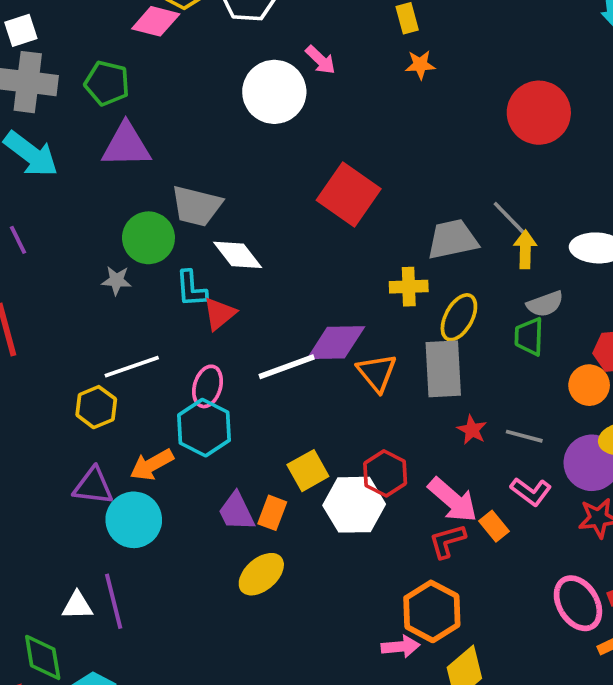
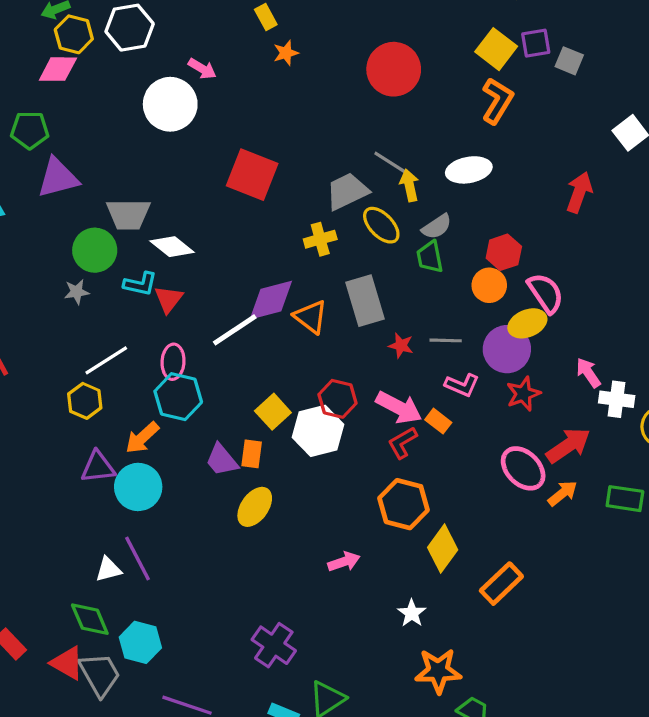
cyan L-shape: (191, 289) -> (140, 284), turned -60
yellow ellipse: (459, 317) -> (381, 225), moved, turned -60
pink arrow: (401, 647) -> (344, 562), moved

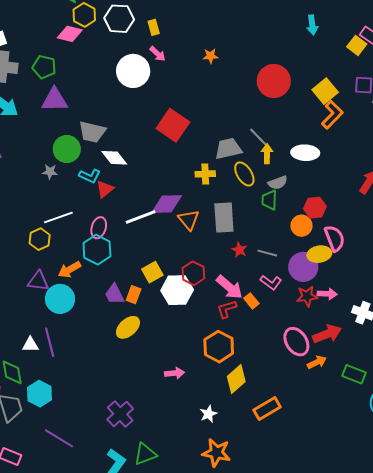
yellow rectangle: (266, 17) -> (154, 27), moved
yellow square: (496, 49) -> (325, 91), moved
pink arrow: (588, 373) -> (327, 294), moved, turned 114

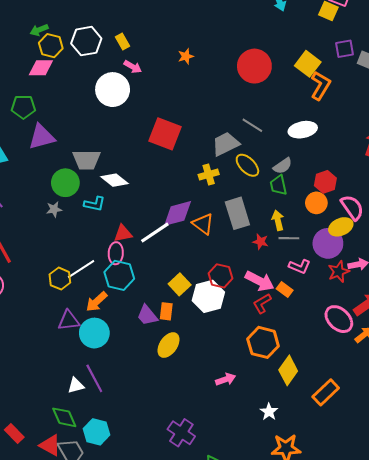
yellow arrow: (267, 154) -> (278, 220), moved
red triangle: (105, 189) -> (123, 233), moved, turned 42
white line: (58, 218) -> (81, 269), moved

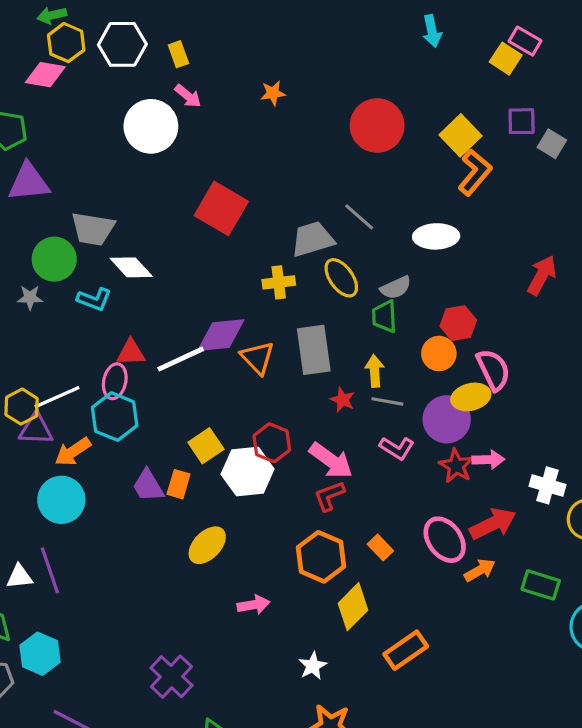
red star: (339, 272) -> (456, 466), turned -30
orange rectangle: (285, 289) -> (380, 547), moved
purple triangle: (69, 321) -> (36, 429), moved
yellow ellipse: (168, 345) -> (207, 545), moved

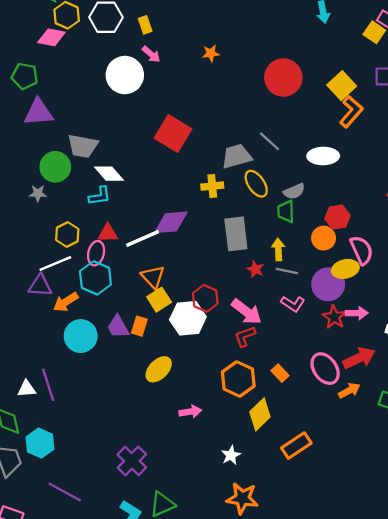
cyan L-shape: (94, 299) -> (100, 196), moved, turned -30
orange triangle: (258, 358) -> (153, 277), moved
yellow hexagon: (22, 407) -> (67, 235), moved
cyan circle: (61, 500) -> (81, 336), moved

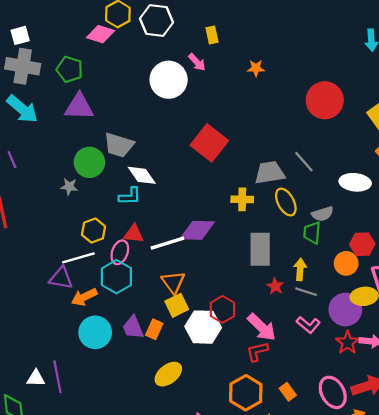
yellow rectangle: (145, 25) -> (212, 35), moved

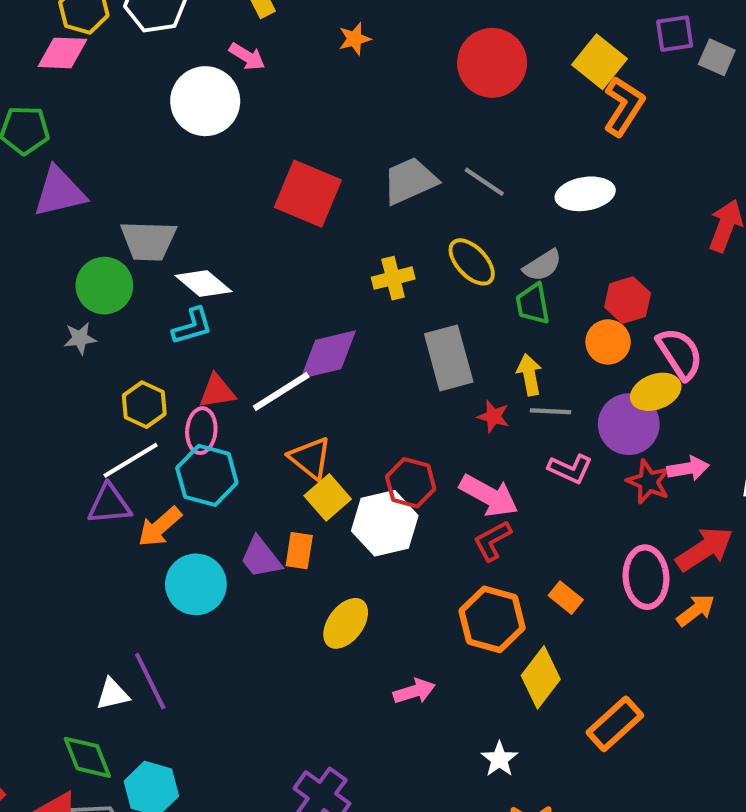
gray trapezoid: (270, 173) -> (410, 181), moved
pink ellipse: (333, 392) -> (646, 577), turned 40

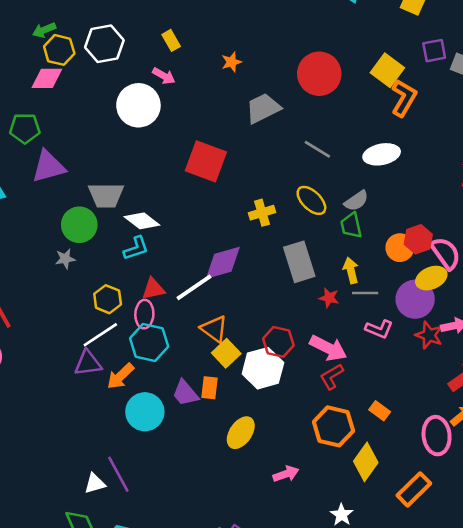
gray trapezoid: (410, 181) -> (263, 108), moved
red hexagon: (628, 300) -> (418, 239), moved
pink ellipse: (646, 577) -> (437, 436), moved

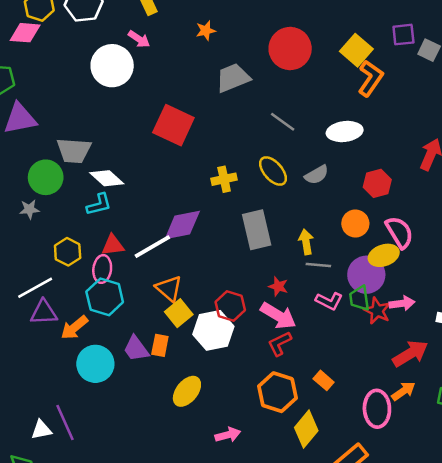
green trapezoid: (351, 225) -> (359, 298), moved
red hexagon: (418, 239) -> (377, 183), moved
red star: (329, 298) -> (278, 286), moved
white line: (100, 335) -> (35, 288), moved

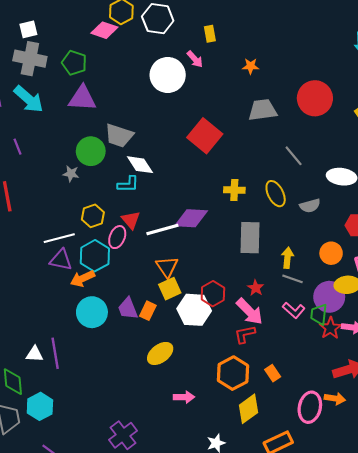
red triangle: (113, 245) -> (131, 220), turned 42
cyan hexagon: (105, 297) -> (95, 256), moved
orange arrow: (403, 391) -> (335, 398), turned 30

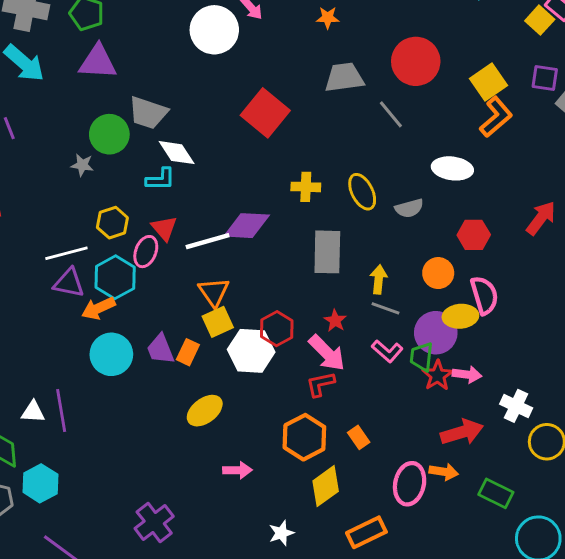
gray line: (294, 156) -> (391, 114), moved

